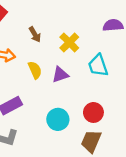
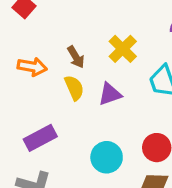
brown arrow: (35, 34) -> (76, 57), moved

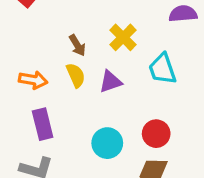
orange arrow: (32, 67) -> (33, 80), moved
purple rectangle: (40, 138) -> (43, 124), turned -76

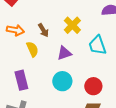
yellow semicircle: (76, 75) -> (32, 49), moved
orange arrow: (33, 80) -> (15, 30), moved
cyan circle: (107, 143) -> (62, 81), moved

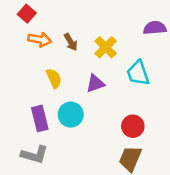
orange arrow: (15, 30) -> (40, 40), moved
brown arrow: (43, 30) -> (71, 42), moved
cyan circle: (62, 81) -> (71, 115), moved

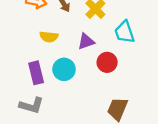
yellow semicircle: (54, 78) -> (49, 37), turned 120
red circle: (133, 126) -> (107, 62), moved

